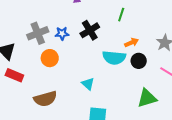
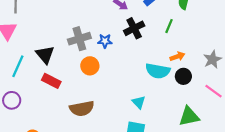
black cross: (90, 30) -> (134, 28), moved
cyan triangle: (88, 84) -> (139, 102), moved

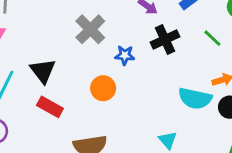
green line: (169, 26) -> (212, 38), turned -72
gray cross: (79, 39) -> (90, 29), moved, turned -30

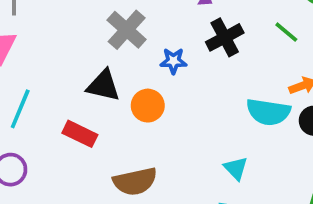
black triangle: (43, 71) -> (103, 86), moved, turned -36

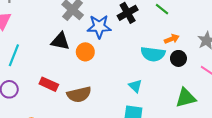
blue star: (173, 61) -> (99, 27), size x1.6
red rectangle: (80, 134) -> (49, 84), moved

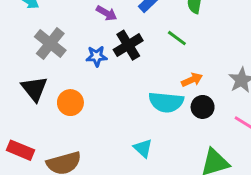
blue star: (99, 27) -> (97, 56), moved, size x0.6
black triangle: (60, 41) -> (34, 89), turned 42

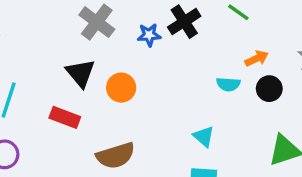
cyan semicircle: (166, 102) -> (228, 84), size x0.6
red rectangle: (20, 150) -> (65, 117), moved

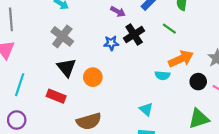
gray cross: (97, 22) -> (62, 36), moved
orange arrow: (257, 58) -> (181, 59), size x1.6
black circle: (269, 89) -> (198, 82), moved

